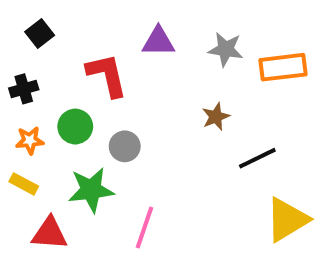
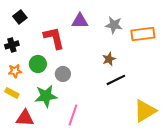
black line: (257, 158) -> (116, 80), moved

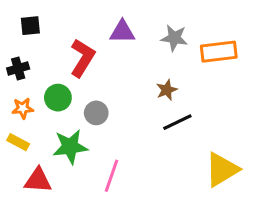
black square: (20, 17) -> (30, 26), turned 32
red L-shape: (54, 38) -> (82, 58), turned 45

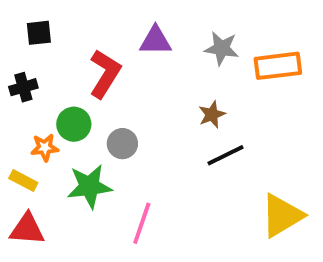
orange star: (23, 108) -> (45, 147), moved
red triangle: (38, 180) -> (27, 229), moved

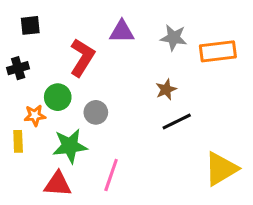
yellow rectangle: (23, 181) -> (18, 141), turned 60
red triangle: (27, 229) -> (58, 184), moved

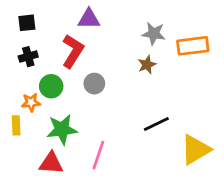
purple triangle: (122, 32) -> (89, 19), moved
black cross: (18, 68) -> (28, 57), moved
brown star: (166, 90) -> (147, 65), moved
gray circle: (96, 112) -> (94, 84), moved
black line: (177, 122) -> (156, 124), moved

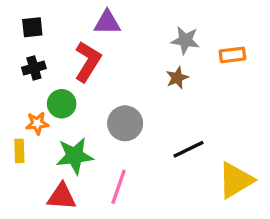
orange rectangle: (193, 46) -> (232, 55), size x0.7
gray circle: (94, 84) -> (125, 123), moved, size x1.4

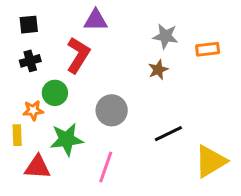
red triangle: (62, 197) -> (37, 167), moved

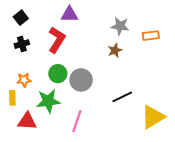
black square: (29, 25) -> (21, 18), turned -32
green circle: (55, 93) -> (58, 74), moved

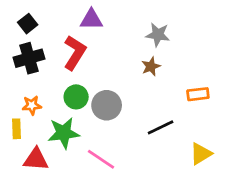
orange rectangle: (151, 36) -> (198, 94), moved
black cross: (22, 44) -> (29, 58), size x1.5
yellow triangle: (153, 117) -> (201, 154), size x0.7
pink line: (77, 121) -> (101, 159), turned -75

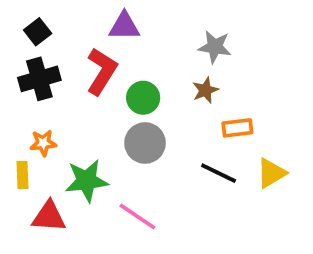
orange rectangle: (198, 94) -> (237, 128), moved
green circle: (76, 97) -> (143, 98), moved
black line: (161, 127) -> (219, 173), turned 52
yellow triangle: (201, 154) -> (271, 173), moved

